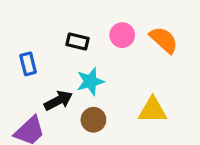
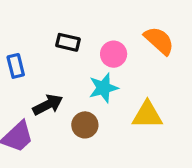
pink circle: (122, 35) -> (114, 54), moved
cyan star: (90, 81) -> (103, 88), moved

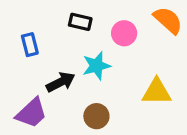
cyan star: (103, 88) -> (96, 66), moved
brown circle: (85, 125) -> (96, 116), moved

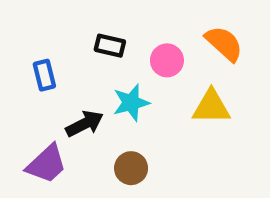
yellow triangle: (157, 92) -> (211, 107), moved

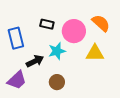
pink circle: (167, 60) -> (74, 31), size x1.5
blue rectangle: (44, 75) -> (16, 38), size x1.5

